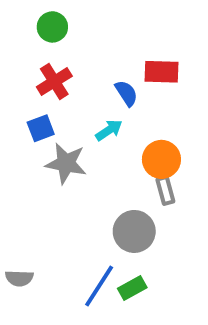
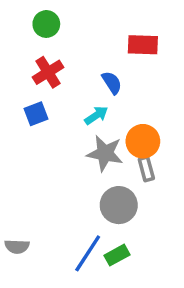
red rectangle: (161, 72) -> (143, 45), moved
gray star: (66, 163) -> (105, 153), moved

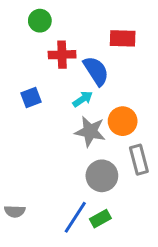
red cross: (48, 72) -> (62, 55), moved, turned 30
blue semicircle: (112, 83) -> (96, 71), size x1.5
gray rectangle: (146, 169) -> (139, 160), moved, size x1.4

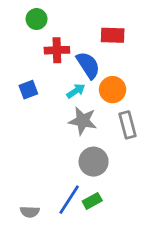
orange circle: (123, 121) -> (113, 90), moved
gray rectangle: (139, 160) -> (127, 125), moved
gray semicircle: (15, 211) -> (30, 212), moved

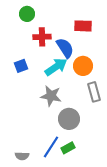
cyan arrow: (76, 91) -> (56, 67), size x1.6
gray star: (83, 121) -> (51, 96), moved

